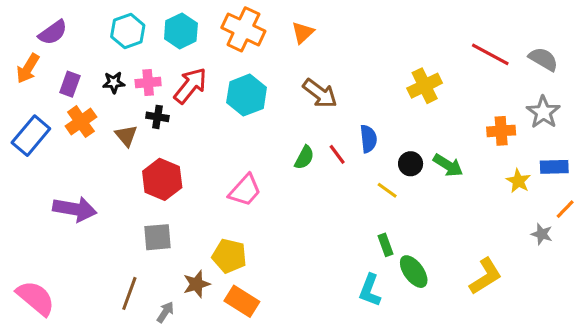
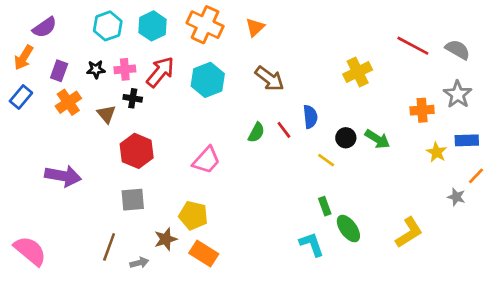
blue rectangle: (31, 136) -> (21, 97), moved, size x0.7
cyan L-shape: (370, 290) -> (312, 244), turned 140
gray arrow: (165, 312) -> (139, 263), turned 42

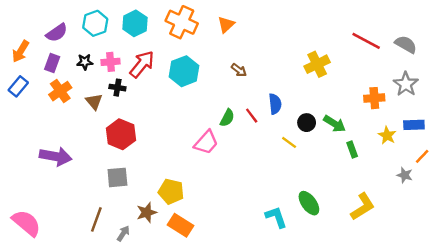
purple semicircle: (45, 27) -> (57, 33), moved
brown arrow: (270, 79) -> (239, 70), size x0.6
pink trapezoid: (206, 160) -> (206, 142), moved
green rectangle: (325, 206) -> (352, 149), moved
gray arrow: (139, 263) -> (123, 233), turned -42

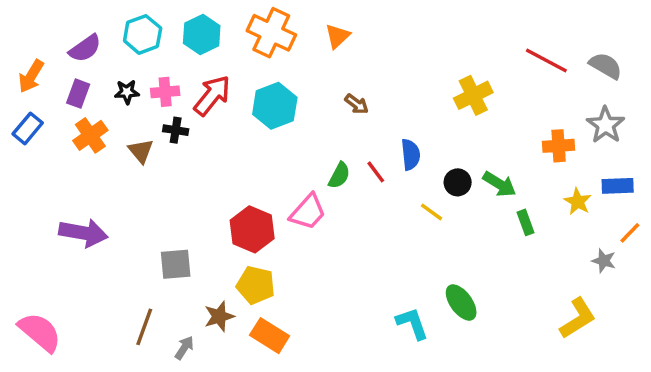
red hexagon: (121, 134) -> (252, 229), moved
yellow L-shape: (363, 207) -> (578, 318), moved

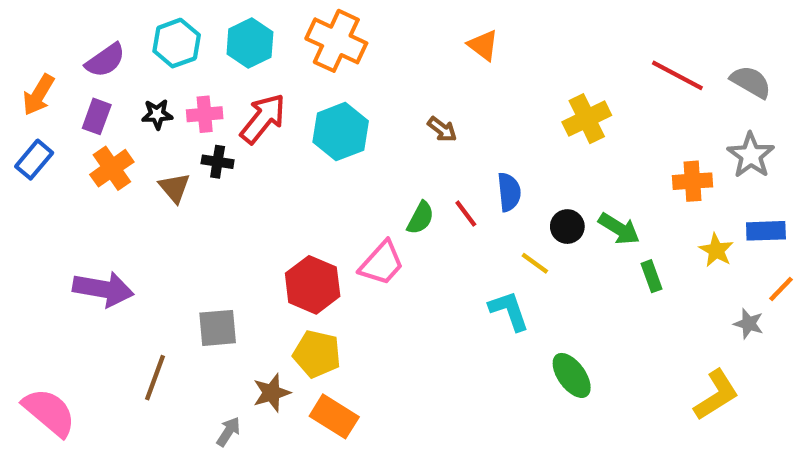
orange triangle: (337, 36) -> (483, 45), moved, turned -40
cyan L-shape: (412, 323) -> (509, 311), moved
brown line: (144, 327) -> (155, 378), moved

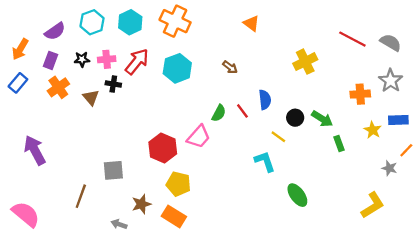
purple arrow: (103, 289) -> (35, 150), moved, turned -128
yellow pentagon: (317, 354) -> (178, 184), moved
gray arrow: (228, 432) -> (119, 224), turned -104

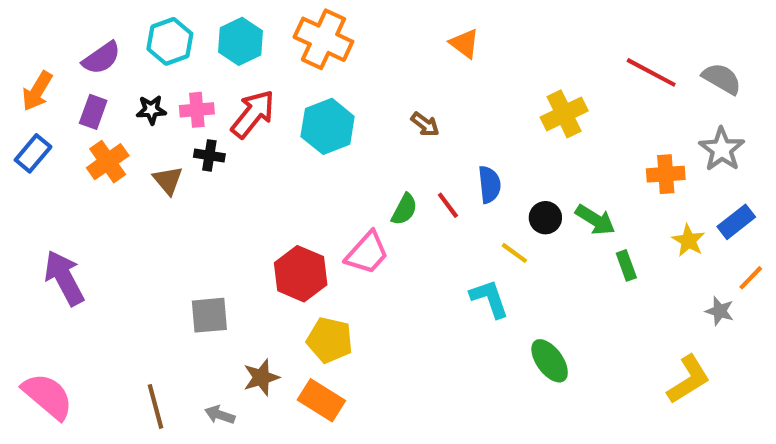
blue rectangle: (398, 120) -> (736, 222), turned -36
brown line: (81, 196) -> (155, 406), moved, turned -35

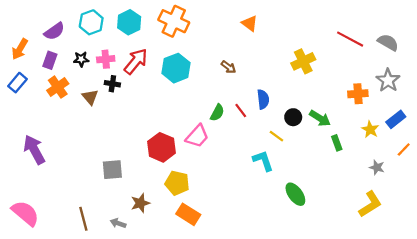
gray star: (720, 311) -> (377, 167), moved
orange rectangle: (321, 400) -> (188, 214), moved

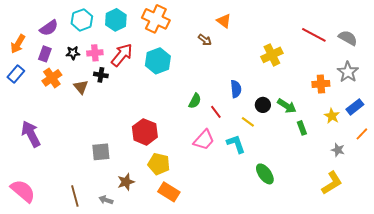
brown arrow: (228, 67) -> (205, 40), moved
red line: (241, 110) -> (216, 112), moved
pink trapezoid: (197, 136) -> (204, 140), moved

